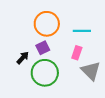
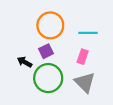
black arrow: (23, 58) -> (25, 62), turned -104
gray triangle: (91, 71) -> (85, 82), moved

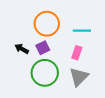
black arrow: (25, 62) -> (22, 49), moved
gray triangle: (85, 82) -> (79, 77), turned 30

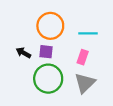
purple square: (43, 48) -> (46, 52), turned 32

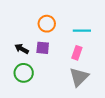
orange circle: (50, 26) -> (47, 24), size x0.7
green circle: (48, 79) -> (24, 73), moved, size x0.7

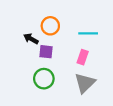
black arrow: (22, 49) -> (31, 39), moved
green circle: (24, 73) -> (44, 79), moved

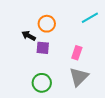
cyan line: (88, 33) -> (90, 18), moved, turned -30
green circle: (44, 79) -> (42, 83), moved

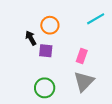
black arrow: (29, 36) -> (31, 38), turned 32

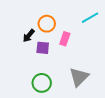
black arrow: (31, 38) -> (29, 36), turned -112
pink rectangle: (82, 56) -> (65, 39), moved

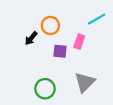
pink rectangle: (65, 39) -> (79, 42), moved
purple square: (43, 48) -> (60, 51), moved

